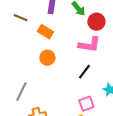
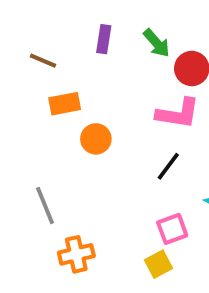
orange rectangle: (45, 32) -> (65, 104), moved, turned -42
gray line: (21, 92) -> (45, 205), turned -48

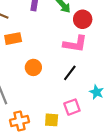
orange circle: (96, 139) -> (33, 67), moved
yellow square: (158, 264) -> (52, 120), moved, turned 32

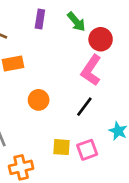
pink L-shape: (75, 44) -> (91, 70), turned 115
yellow square: (52, 120) -> (61, 147), moved

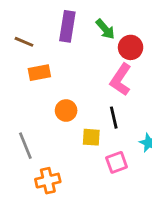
purple rectangle: (40, 19) -> (67, 26), size x1.5
black line: (84, 107) -> (114, 118), turned -50
yellow square: (61, 147) -> (91, 137), moved

